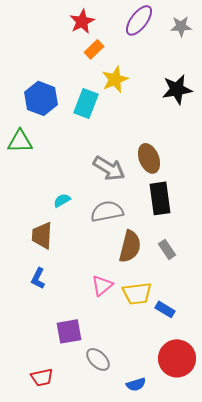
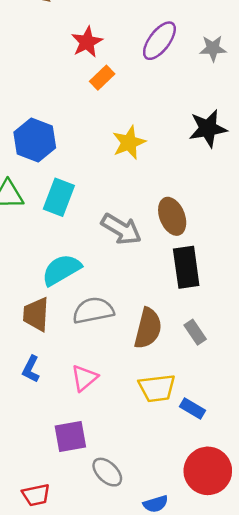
yellow star: (115, 79) -> (129, 143), moved
cyan rectangle: (86, 103) -> (59, 197), moved
cyan semicircle: (62, 200) -> (61, 270), size x1.8
gray semicircle: (107, 211) -> (93, 310), moved
pink triangle: (102, 285) -> (84, 378), moved

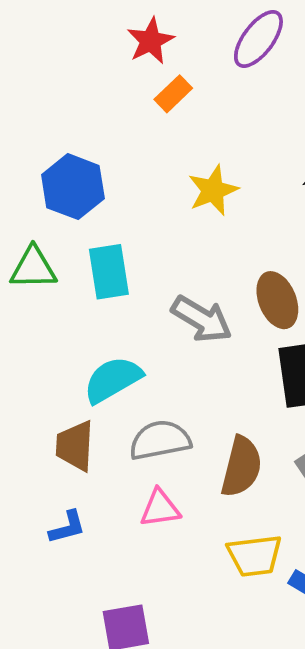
cyan rectangle: (59, 197) -> (109, 272), turned -30
blue L-shape: (31, 369) -> (67, 527), turned -132
pink triangle: (84, 378) -> (160, 508), moved, turned 32

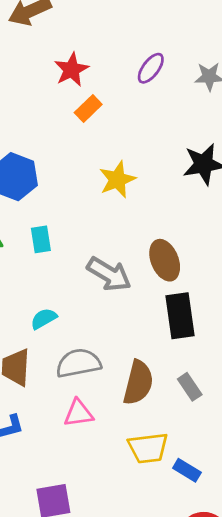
purple ellipse: (258, 39) -> (151, 68), size x0.7
cyan rectangle: (109, 272) -> (41, 239), size x0.7
cyan semicircle: (113, 380) -> (44, 319), size x0.6

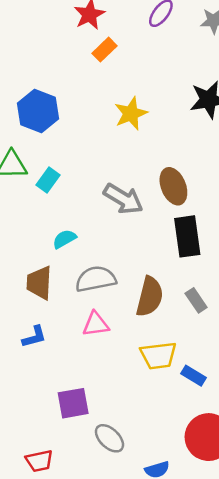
cyan rectangle: (41, 239) -> (48, 180), moved, turned 45

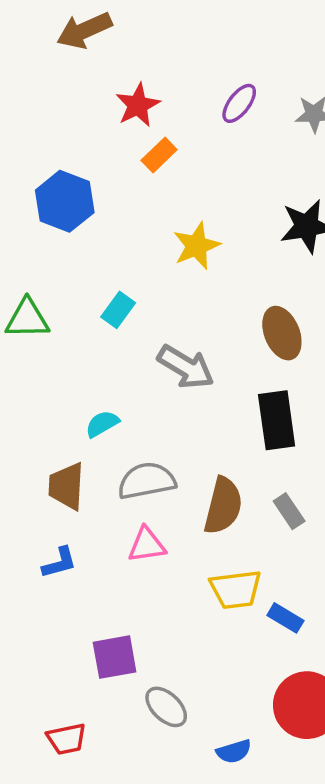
blue hexagon: (38, 111) -> (65, 201), moved
cyan rectangle: (48, 180) -> (118, 310), moved
brown ellipse: (173, 186) -> (282, 333), moved

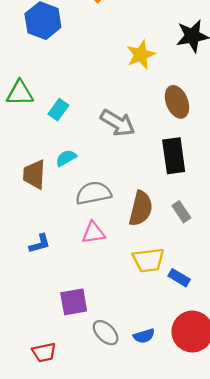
yellow star: (196, 246) -> (141, 55), moved
cyan rectangle: (118, 310) -> (58, 110), moved
brown trapezoid: (67, 486) -> (34, 174), moved
blue semicircle: (234, 751) -> (144, 336), moved

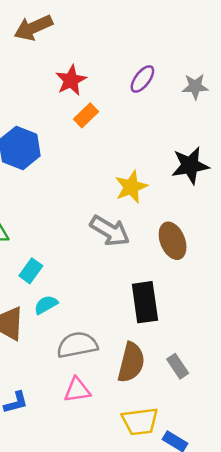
cyan rectangle: (58, 110) -> (31, 271), moved
gray arrow: (118, 123) -> (110, 231), moved
black rectangle: (174, 156) -> (145, 302), moved

